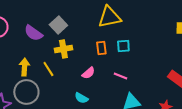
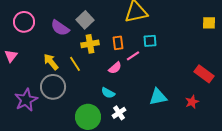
orange rectangle: (101, 48) -> (118, 43), moved
yellow arrow: (24, 67) -> (51, 62), turned -42
pink line: (120, 76) -> (133, 56), moved, turned -56

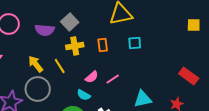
purple semicircle: (60, 28) -> (45, 30), turned -30
pink line: (133, 56) -> (113, 79), moved
pink semicircle: (115, 68) -> (92, 77), moved
cyan semicircle: (108, 93) -> (84, 95), moved

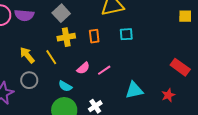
purple semicircle: (45, 30) -> (24, 15), moved
gray circle: (38, 89) -> (29, 80), size x0.7
cyan semicircle: (84, 95) -> (65, 86), moved

